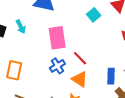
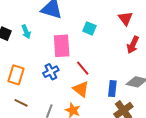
cyan square: (94, 15) -> (89, 28), moved, turned -32
blue cross: (57, 66) -> (51, 72), moved

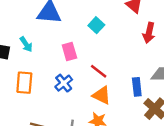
cyan square: (89, 28) -> (96, 25), turned 32
pink rectangle: (62, 46) -> (69, 51), size x0.7
orange rectangle: (16, 75) -> (24, 83), moved

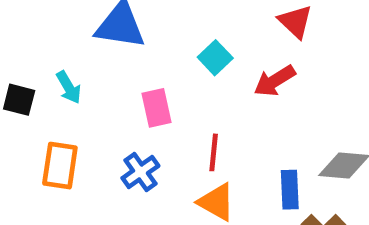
red arrow: (149, 33) -> (275, 81), moved, turned 42
red line: (99, 71) -> (214, 152), turned 54

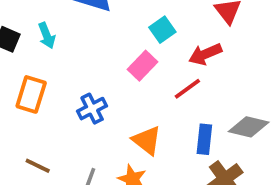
pink rectangle: (156, 108) -> (142, 66), moved, turned 48
red line: (214, 152) -> (187, 89), moved, turned 40

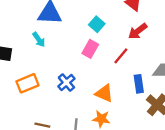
cyan arrow: (47, 36) -> (39, 40), moved
red arrow: (205, 54) -> (138, 31), moved
orange rectangle: (31, 94) -> (28, 83), turned 65

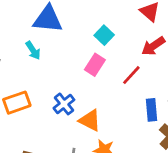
orange triangle: (104, 93) -> (90, 120), moved

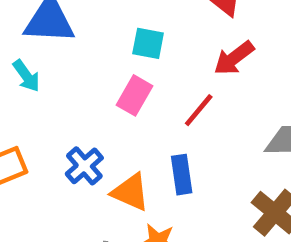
cyan square: (104, 35) -> (148, 43), turned -30
blue rectangle: (152, 110) -> (182, 175), moved

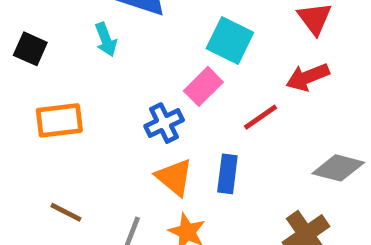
cyan square: (148, 43) -> (230, 41), size x1.4
blue cross: (84, 166) -> (164, 123), moved

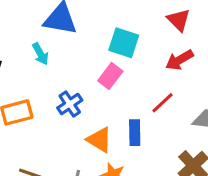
red line: (261, 117) -> (162, 103), moved
blue cross: (164, 123) -> (70, 104), moved

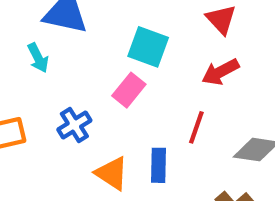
red line: (162, 103) -> (196, 127), turned -30

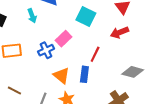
pink rectangle: (129, 90) -> (63, 39), moved
red line: (196, 127) -> (95, 54), moved

